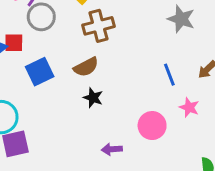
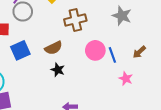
brown cross: (98, 26) -> (75, 20), moved
pink circle: (152, 126) -> (95, 50), moved

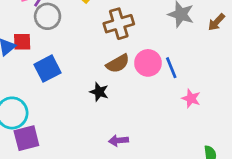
brown semicircle: (53, 48) -> (118, 64), moved
brown arrow: (139, 52) -> (216, 22), moved

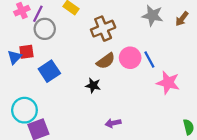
pink star: (191, 98) -> (168, 83), size x1.5

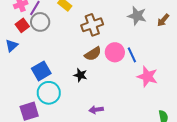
red square: (26, 52) -> (22, 25), moved, turned -32
blue square: (49, 71) -> (41, 71), moved
cyan circle: (24, 110) -> (49, 93), moved

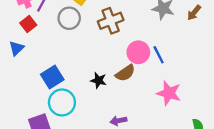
gray circle: (40, 22) -> (69, 18), moved
brown semicircle: (93, 54) -> (125, 73), moved
pink star: (147, 77) -> (169, 93), moved

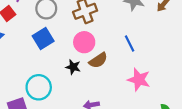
pink circle: (138, 52) -> (84, 42), moved
blue square: (52, 77) -> (43, 38), moved

